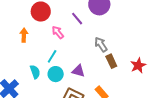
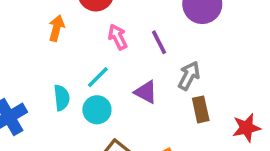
purple line: (77, 19) -> (159, 42), moved
gray arrow: (101, 44) -> (189, 76), turned 49
purple triangle: (78, 71) -> (146, 92), moved

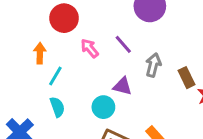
cyan line: (98, 77) -> (55, 76), moved
brown rectangle: (201, 109) -> (186, 78), moved
cyan circle: (97, 110) -> (103, 107), moved

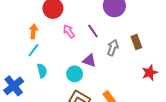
cyan line: (55, 76) -> (33, 50), moved
brown rectangle: (186, 78) -> (136, 42), moved

